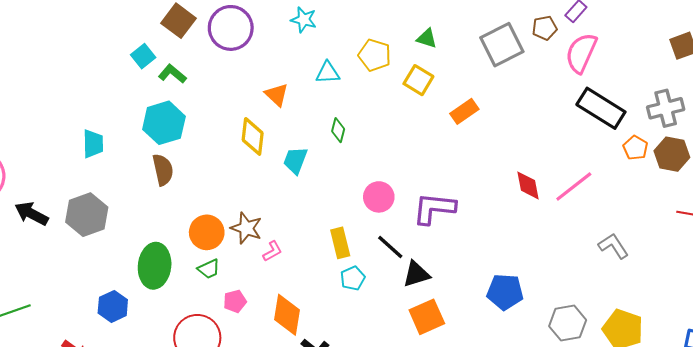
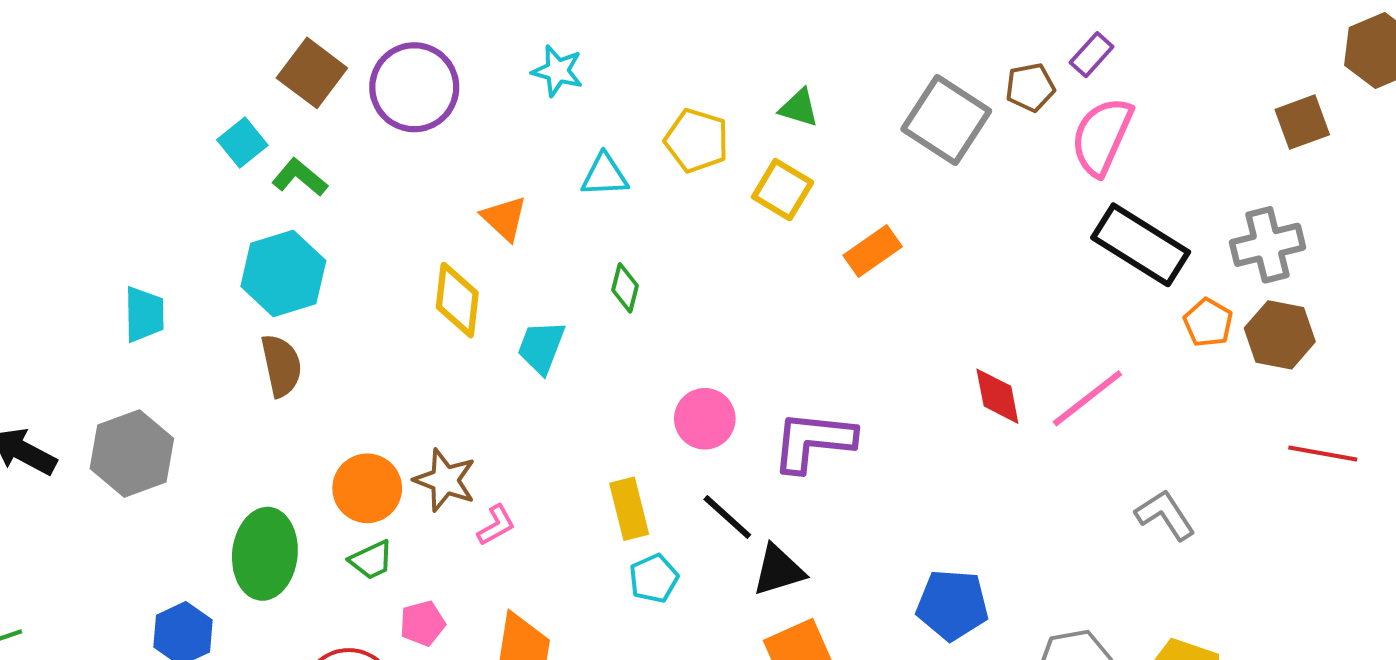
gray square: (502, 45) -> (946, 120), turned -30

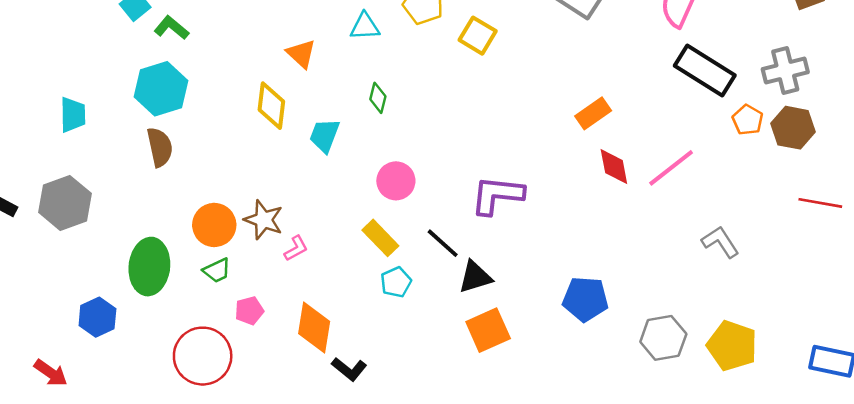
orange rectangle: (873, 251) -> (593, 113), moved
pink circle: (705, 419) -> (396, 181), moved
yellow rectangle: (629, 509) -> (380, 238), turned -30

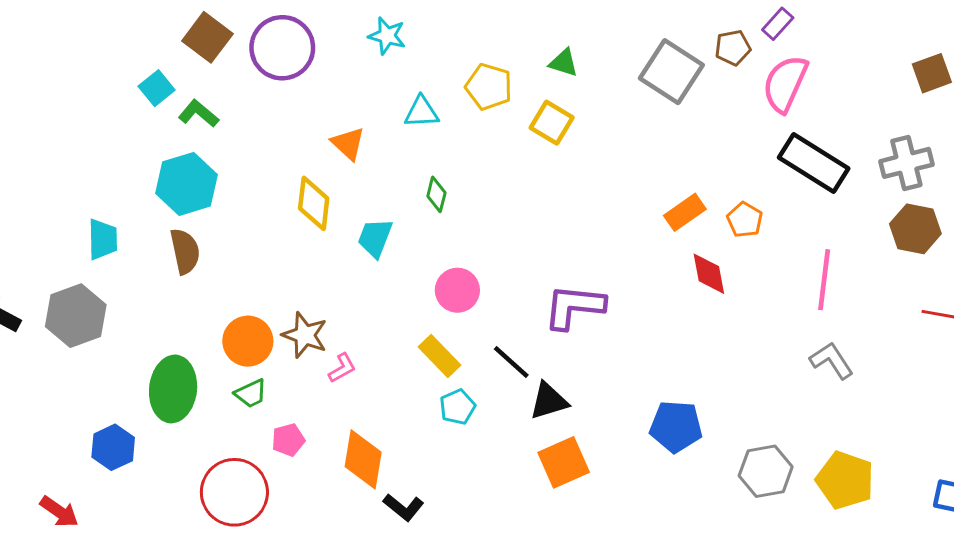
cyan trapezoid: (73, 115) -> (103, 239), moved
orange pentagon: (748, 120) -> (745, 220), moved
pink line: (671, 168) -> (824, 280), moved, turned -45

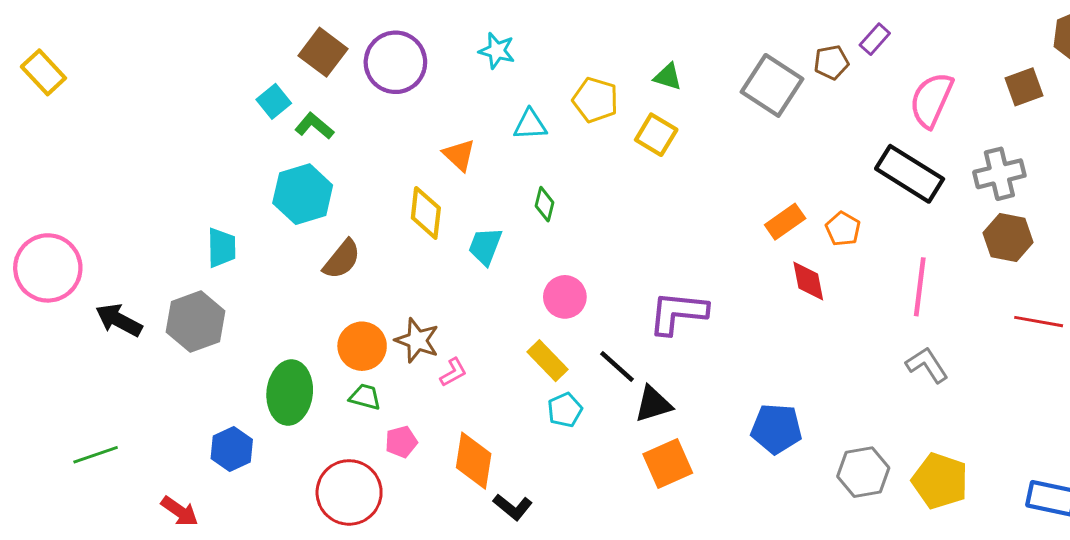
pink semicircle: (785, 84) -> (931, 100), moved
brown semicircle: (185, 251) -> (342, 259), moved, turned 51
green trapezoid: (251, 393) -> (365, 397), turned -140

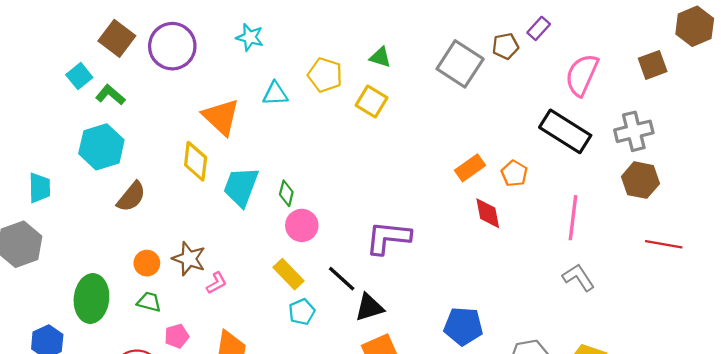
orange triangle: (459, 155) -> (221, 117), size x1.5
green diamond: (545, 204) -> (286, 193), moved
cyan trapezoid: (485, 246) -> (241, 187), size x1.4
orange circle: (362, 346) -> (147, 263), size x0.7

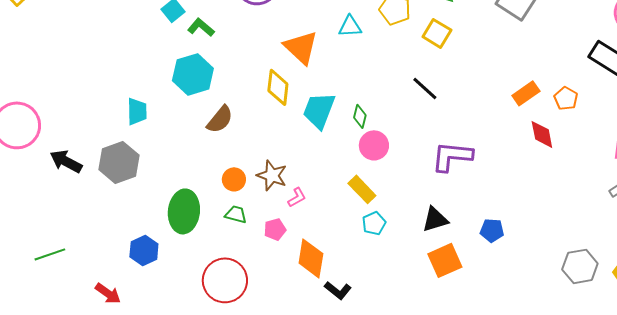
black line: (342, 279) -> (425, 88), moved
blue pentagon: (463, 326) -> (492, 230), moved, size x0.7
pink pentagon: (177, 336) -> (275, 229), moved

